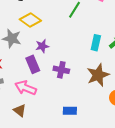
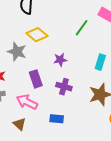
purple star: (42, 46) -> (60, 60), moved
blue rectangle: (70, 111) -> (57, 119), moved

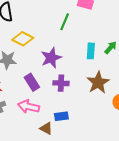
purple star: (60, 60) -> (51, 58), size x1.5
brown triangle: (19, 124) -> (46, 128), moved

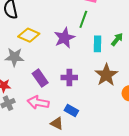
green line: (65, 22) -> (83, 19), moved
purple star: (51, 58) -> (64, 38), moved
blue rectangle: (61, 116) -> (71, 111), turned 40

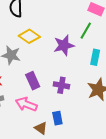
blue rectangle: (71, 111) -> (57, 118), turned 40

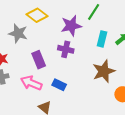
purple cross: (61, 85) -> (66, 49), moved
blue rectangle: (57, 118) -> (59, 85), moved, turned -56

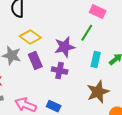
purple rectangle: (39, 60) -> (35, 60), moved

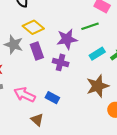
green line: (87, 33) -> (90, 26), turned 36
cyan rectangle: (96, 60) -> (97, 54), turned 42

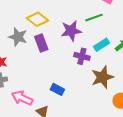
purple cross: (61, 62) -> (82, 56), moved
pink arrow: (25, 95) -> (22, 98), moved

